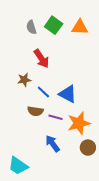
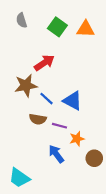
gray semicircle: (31, 27) -> (22, 20), moved
red arrow: (41, 59) -> (44, 63), turned -90
brown star: (24, 80) -> (26, 86), size x1.5
orange star: (79, 123) -> (77, 139), moved, size x0.6

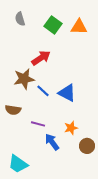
brown semicircle: (38, 119) -> (13, 110), moved
purple line: (60, 126) -> (38, 124), moved

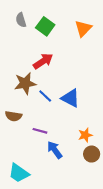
green square: (53, 25) -> (45, 26), moved
orange triangle: (79, 27) -> (83, 28), turned -48
orange star: (71, 128) -> (85, 135), moved

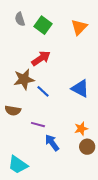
blue triangle: (70, 98) -> (80, 88), moved

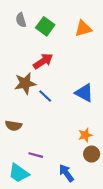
orange triangle: (79, 27) -> (83, 28), turned 30
brown semicircle: (13, 111) -> (14, 126), moved
purple line: (38, 125) -> (36, 155), moved
blue arrow: (52, 143) -> (66, 173), moved

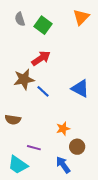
orange triangle: (83, 28) -> (81, 17), moved, turned -30
orange star: (85, 135) -> (63, 129), moved
brown circle: (92, 154) -> (77, 147), moved

